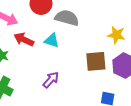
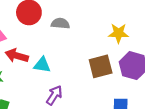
gray semicircle: (67, 18) -> (60, 23), size x0.7
cyan triangle: (52, 41) -> (42, 65), moved

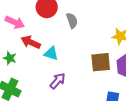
gray semicircle: (60, 23) -> (72, 21), turned 56

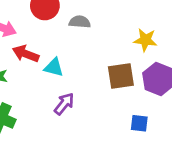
gray semicircle: (72, 21) -> (80, 22), turned -63

